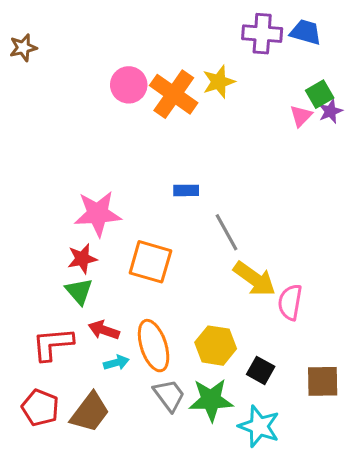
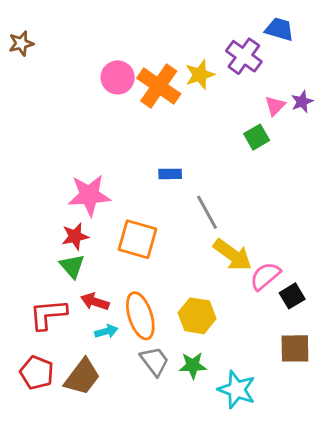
purple cross: (262, 34) -> (244, 56), moved, turned 32
green square: (320, 94) -> (257, 137), moved
pink semicircle: (290, 302) -> (265, 276), turned 40
black square: (261, 370) -> (292, 296), moved, turned 30
green star: (211, 400) -> (193, 365), size x0.7

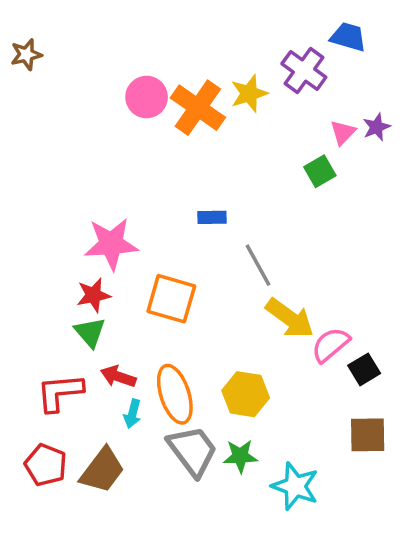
cyan arrow: (106, 331) -> (132, 414), turned 120
gray trapezoid: (154, 361) -> (193, 451), size x1.4

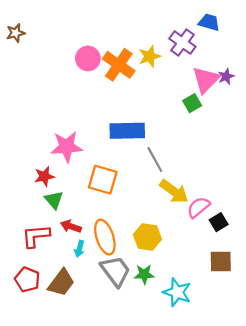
pink triangle: (343, 132) -> (206, 80), size x1.8
blue rectangle: (212, 217) -> (127, 131), size x2.0
red star: (93, 295) -> (44, 176), moved

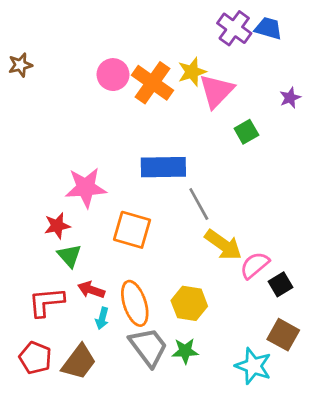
brown star: (16, 33) -> (20, 65), moved
purple cross: (182, 43) -> (234, 28), moved
pink triangle: (206, 80) -> (216, 91), moved
brown square: (221, 261) -> (283, 335), turned 30
cyan star: (177, 292) -> (253, 366), moved

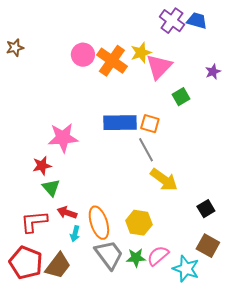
orange square: (132, 230) -> (150, 124), moved, size x0.7
pink semicircle: (255, 265) -> (158, 256), moved
red pentagon: (35, 358) -> (26, 263), size x1.4

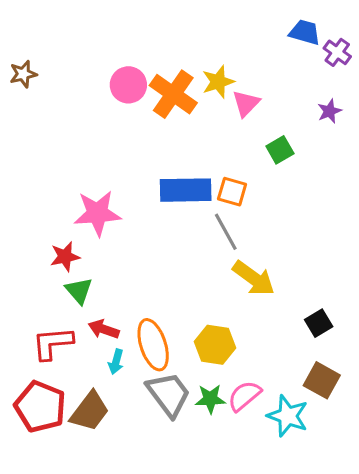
purple cross: (172, 21) -> (337, 52), moved, size x0.7
pink triangle: (159, 67) -> (246, 103), size x0.7

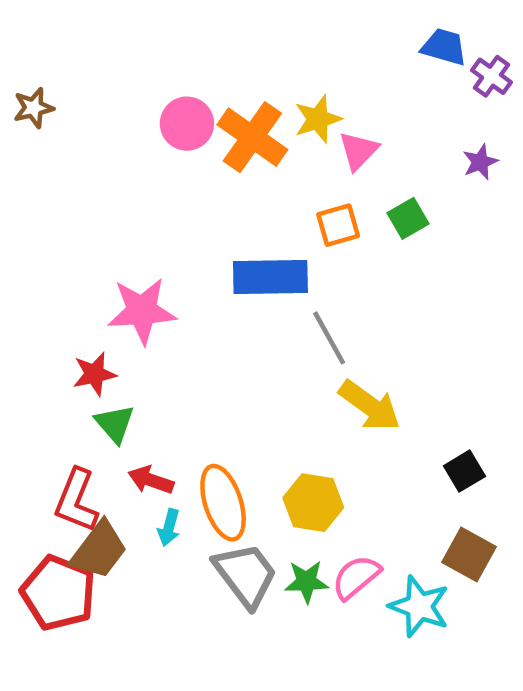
orange square: (232, 192) -> (338, 225), moved, turned -32
red L-shape: (53, 343) -> (76, 500), turned -63
brown trapezoid: (90, 411) -> (99, 550), moved

